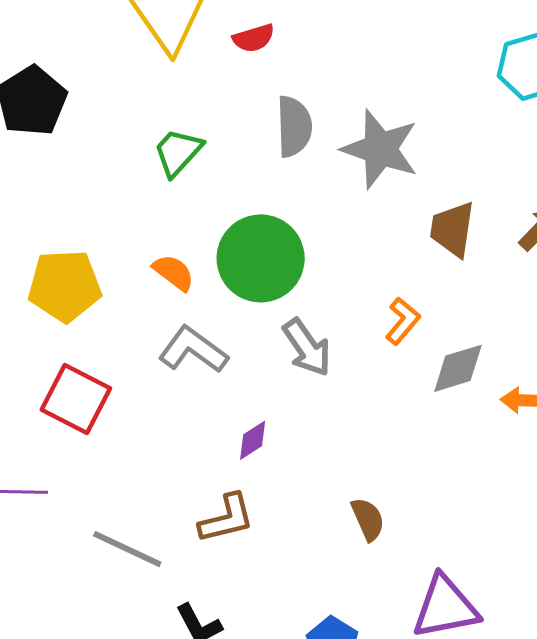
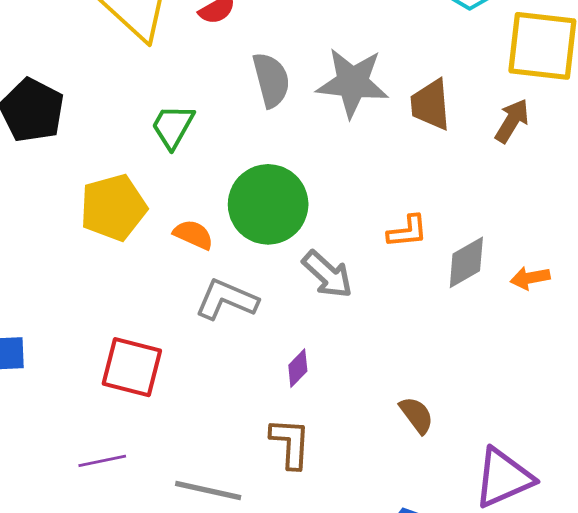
brown trapezoid: (452, 229) -> (431, 105), moved
yellow pentagon: (65, 286) -> (113, 207), moved
orange L-shape: (403, 321) -> (407, 231), turned 57
brown L-shape: (226, 519) -> (290, 443), turned -60

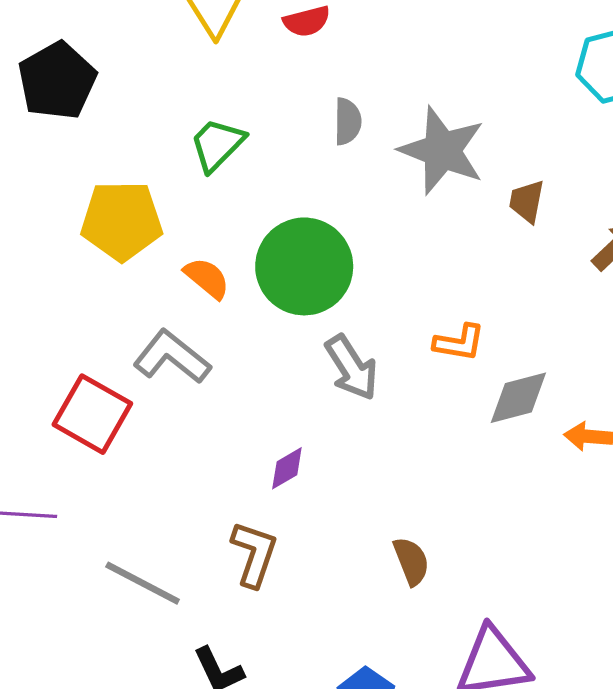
gray semicircle: (271, 80) -> (348, 121), size x0.7
brown trapezoid: (431, 105) -> (527, 201), size x0.7
gray L-shape: (226, 300) -> (172, 357), moved

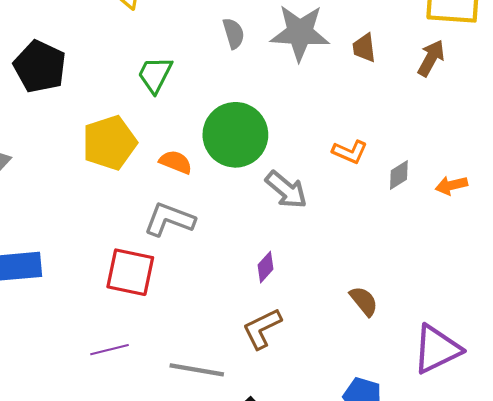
orange L-shape: (459, 343) -> (350, 152), turned 32
gray diamond: (518, 398) -> (399, 175), size x0.7
brown L-shape: (254, 554) -> (262, 328), turned -117

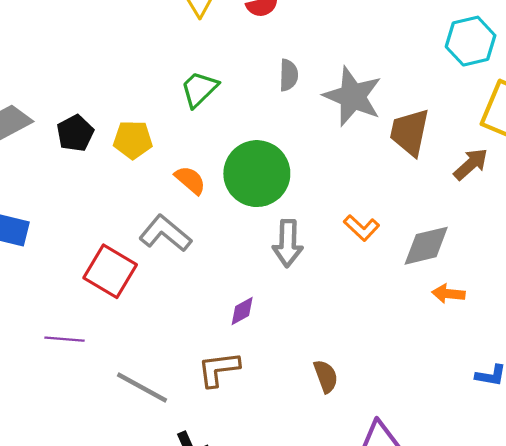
brown trapezoid: (364, 48) -> (410, 132), size x1.6
black pentagon: (40, 67) -> (75, 133), moved, size x0.7
yellow pentagon: (110, 143) -> (133, 140), size x0.7
gray diamond: (399, 175) -> (426, 246), moved, size x1.6
gray arrow: (286, 190) -> (288, 243), turned 33

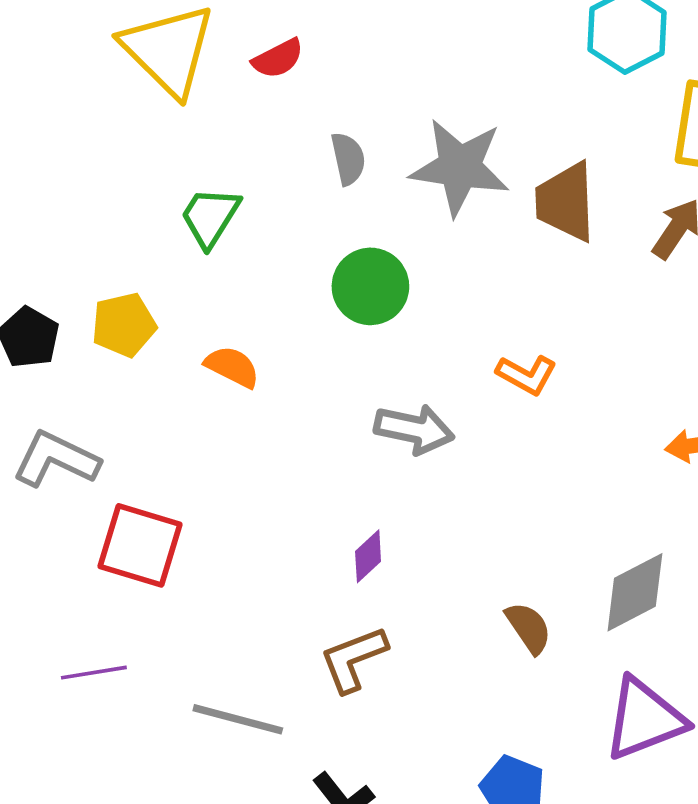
green circle: (257, 174) -> (370, 286), moved, size x0.7
gray L-shape: (165, 233) -> (56, 459), moved
gray arrow: (288, 243) -> (414, 429), turned -66
gray diamond: (426, 246) -> (635, 592), moved

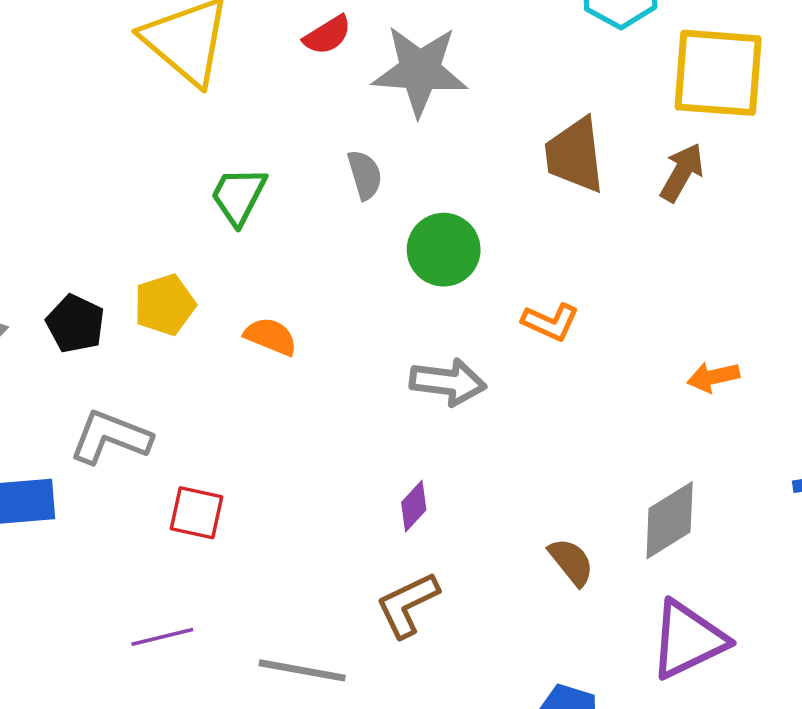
red semicircle: (278, 59) -> (327, 35), moved
gray semicircle: (348, 159) -> (365, 175), moved
gray star: (460, 167) -> (420, 71), moved
green circle: (370, 286) -> (444, 250), moved
red square: (140, 545) -> (197, 513), size x0.7

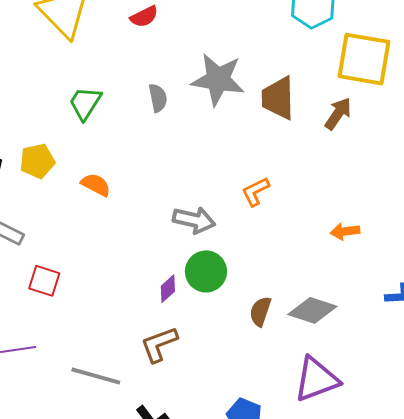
gray star: (420, 71) -> (218, 79), moved
green circle: (444, 250) -> (206, 271), moved
orange L-shape: (550, 322) -> (255, 191), turned 124
gray diamond: (670, 520) -> (312, 310), turned 45
brown semicircle: (571, 562) -> (260, 311), moved, turned -128

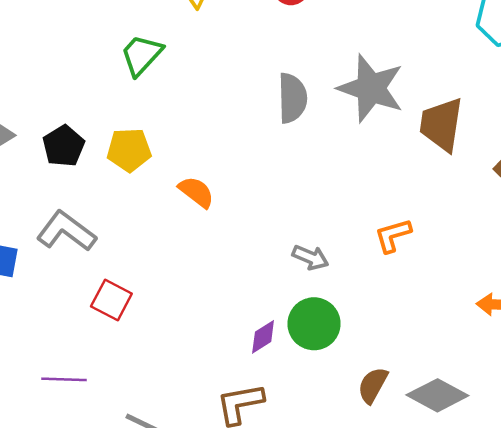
gray semicircle: (158, 98) -> (292, 98), size x1.4
green trapezoid: (85, 103) -> (141, 55), moved
gray arrow: (194, 220) -> (310, 257), size x0.7

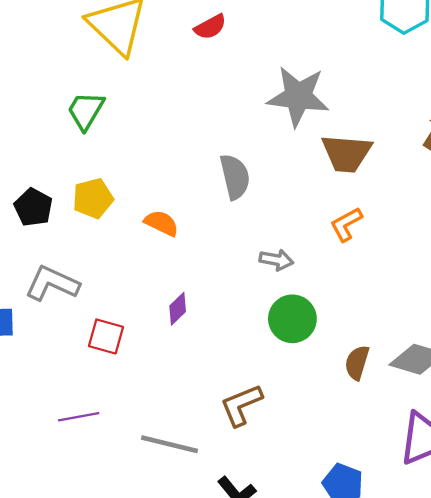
gray semicircle: (292, 98) -> (235, 177), moved
brown trapezoid: (441, 124) -> (346, 153), moved, turned -82
purple diamond: (263, 337) -> (178, 309), moved

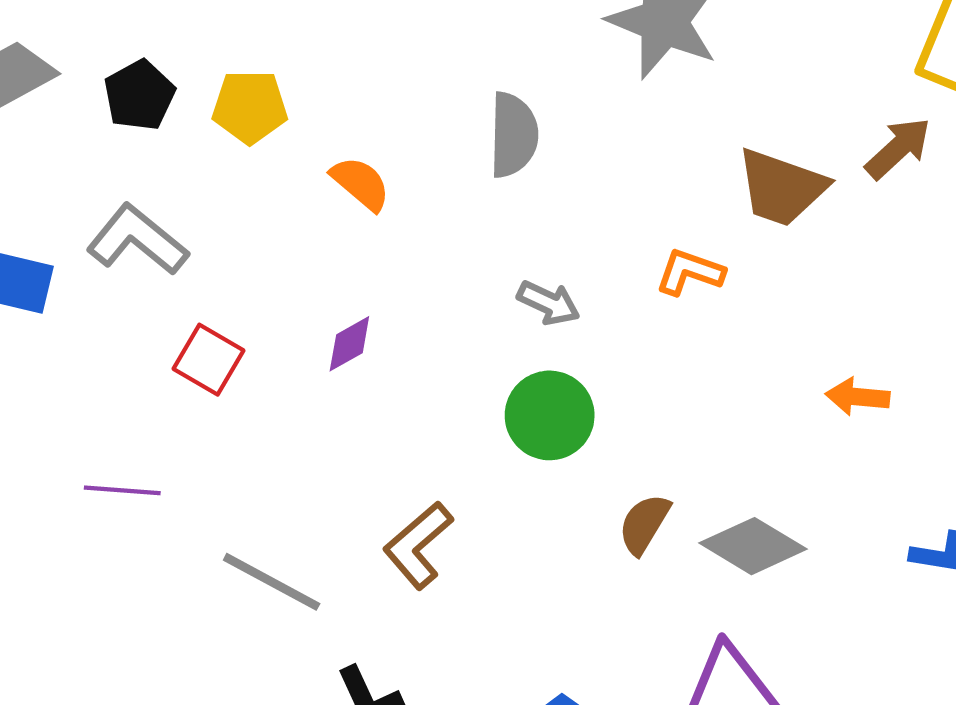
brown trapezoid: (346, 153) -> (782, 187), moved
orange L-shape: (346, 224) -> (690, 272), turned 33
brown L-shape: (241, 405) -> (418, 545), turned -33

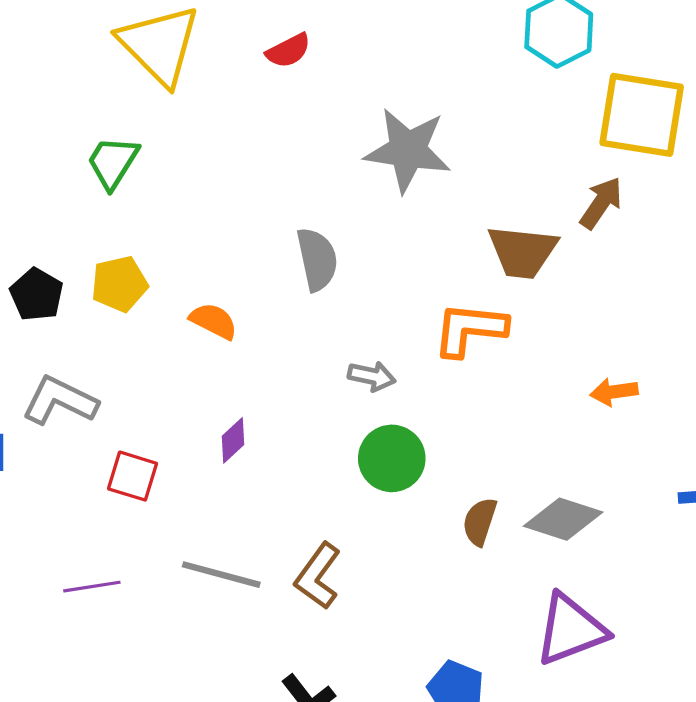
orange L-shape: (690, 272) -> (470, 329), size x1.5
gray line: (272, 582) -> (221, 575), moved

